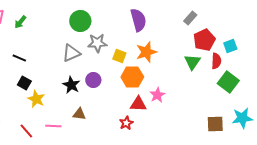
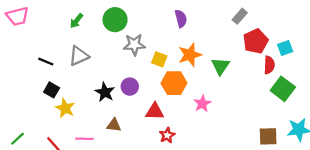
purple semicircle: (138, 20) -> (181, 19), size x0.7
green arrow: (20, 22) -> (76, 21), moved
gray triangle: (71, 53) -> (79, 56), moved
green triangle: (192, 62) -> (220, 66), moved
red triangle: (138, 104) -> (155, 111), moved

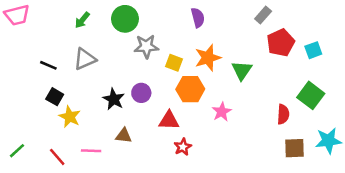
red semicircle: (269, 65) -> (283, 114), moved

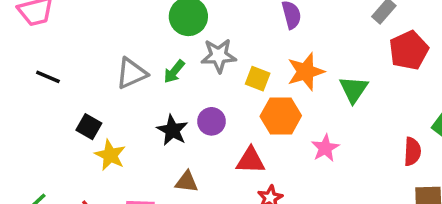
green arrow: (82, 20) -> (174, 72), moved
black line: (48, 65) -> (48, 77), moved

